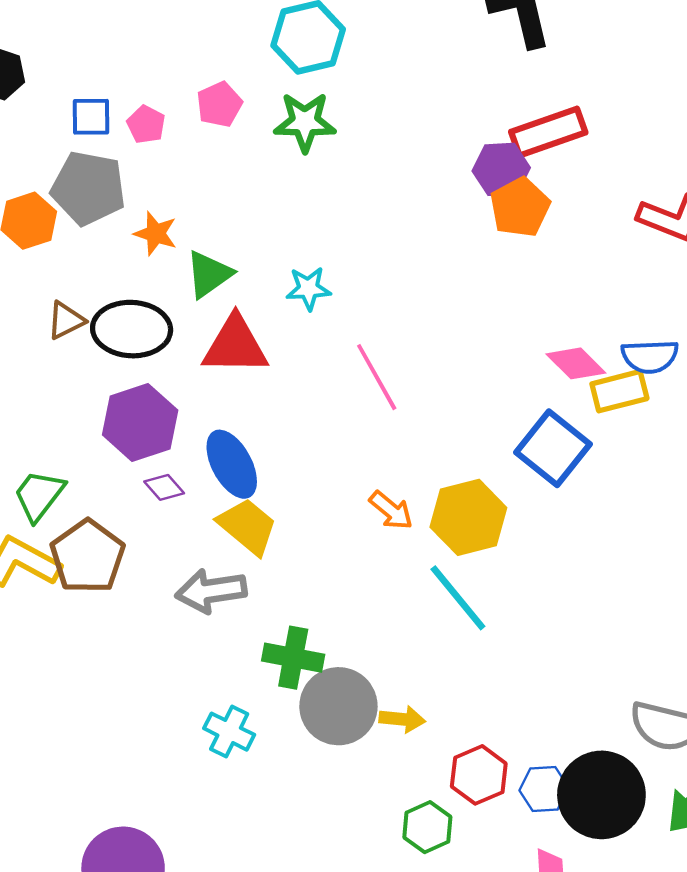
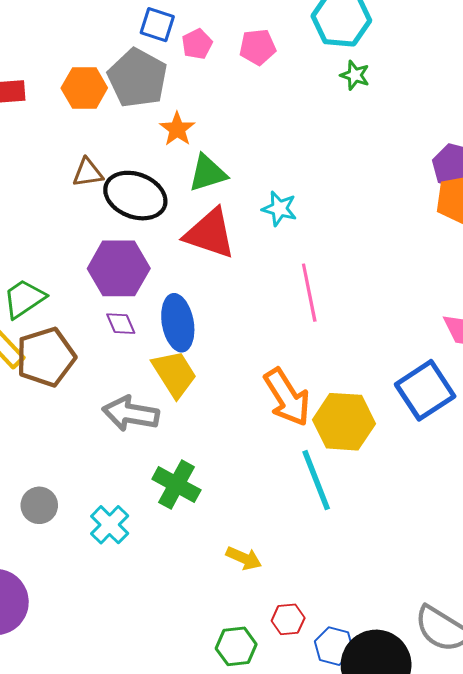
green star: (305, 122) -> (355, 75), moved, size x0.6
orange arrow: (391, 510) -> (287, 397), size x1.6
gray circle: (338, 706) -> (39, 505), moved, size x0.6
red hexagon: (479, 775) -> (288, 619), size x0.7

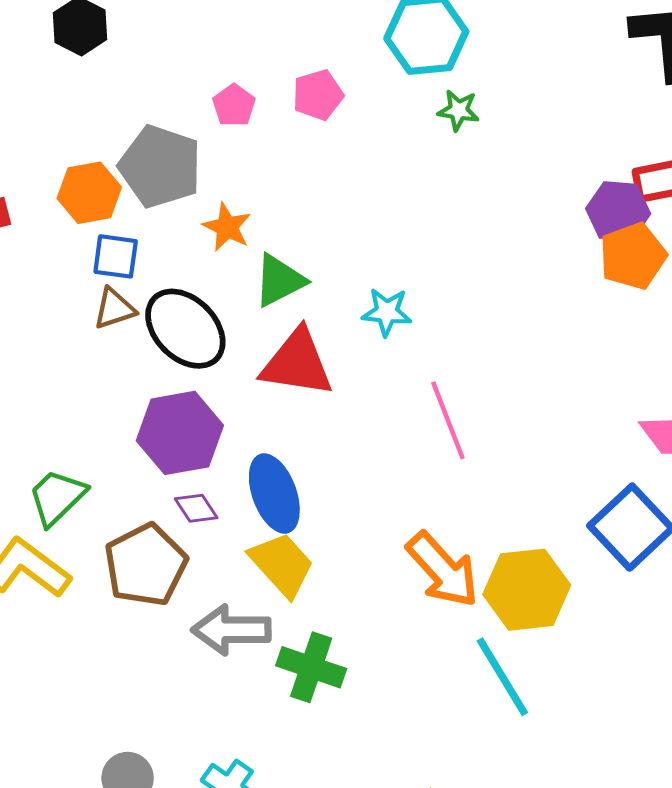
blue square: (157, 25) -> (116, 256), moved
black ellipse: (135, 196) -> (185, 329), turned 34
brown pentagon: (46, 357) -> (146, 565), moved
green cross: (176, 485) -> (311, 667), moved

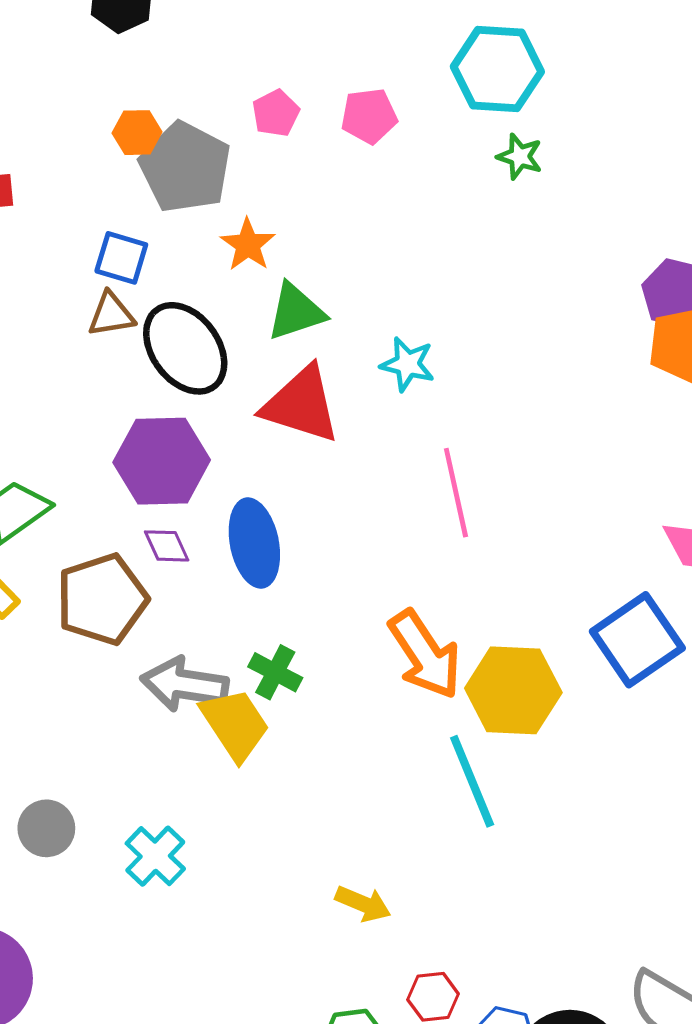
orange hexagon: (89, 193) -> (137, 133), moved, size x0.7
yellow trapezoid: (282, 564) -> (235, 724), moved
green cross: (311, 667) -> (275, 672), moved, size x0.7

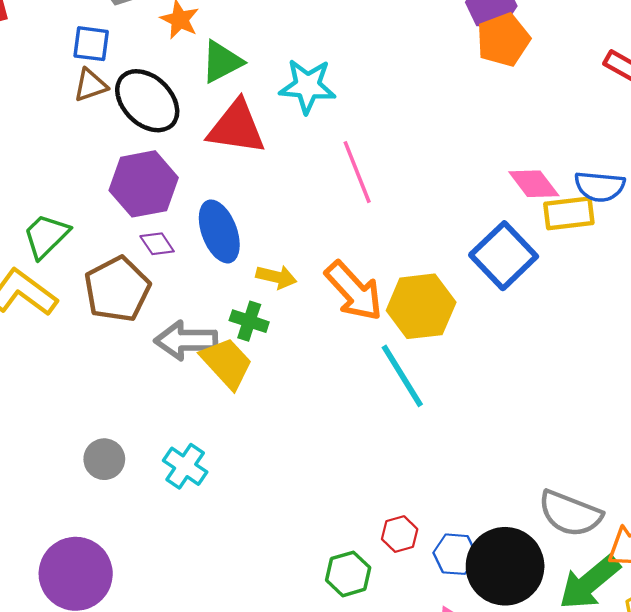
cyan star: (407, 364) -> (308, 86), size x1.4
yellow arrow: (363, 904) -> (276, 277), moved

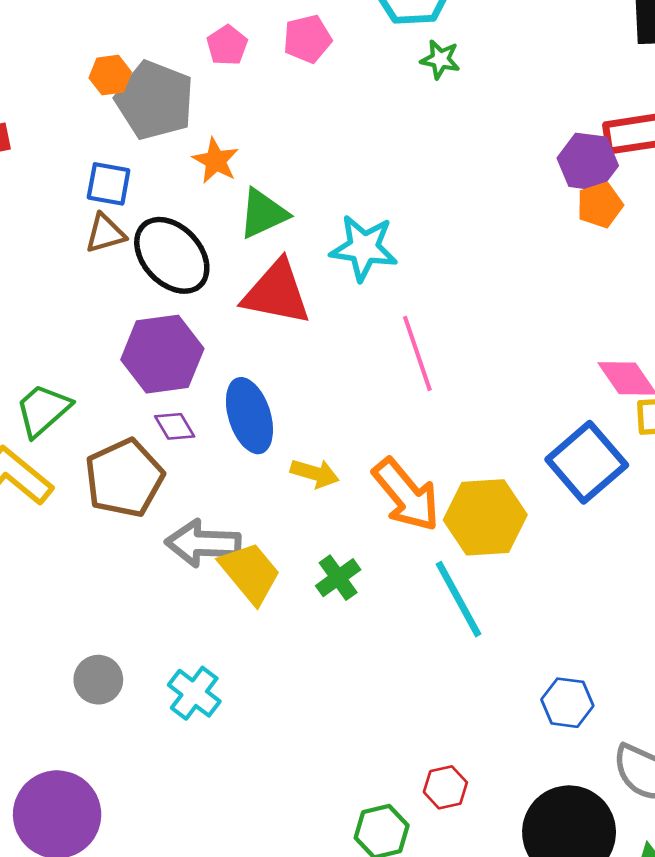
orange pentagon: (503, 40) -> (600, 205), size x0.7
green cross: (249, 321) -> (338, 578), moved, turned 33
blue hexagon: (455, 554) -> (567, 703), moved

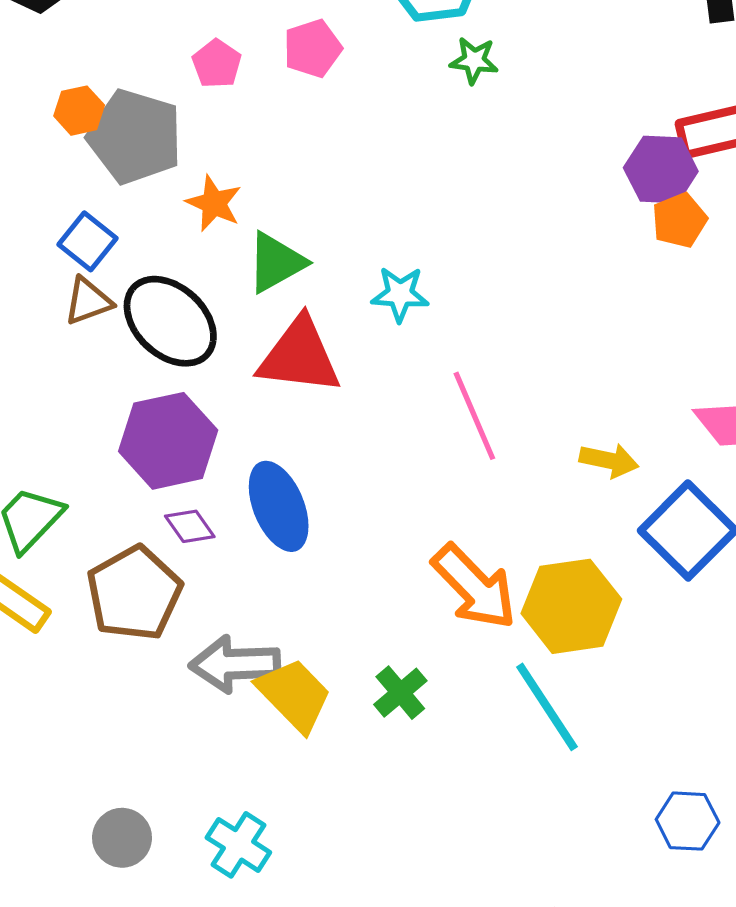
blue square: (109, 184) -> (87, 241), turned 33
cyan star: (364, 248) -> (400, 294), size x0.7
yellow arrow: (315, 473) -> (609, 460), moved

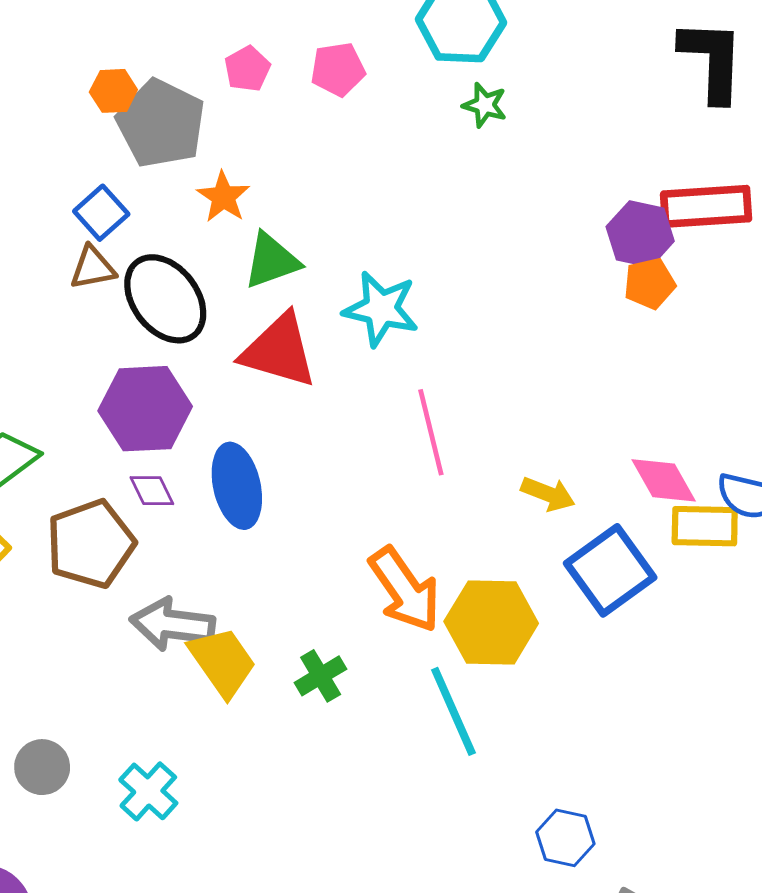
cyan star: (400, 294) -> (381, 309), size x1.4

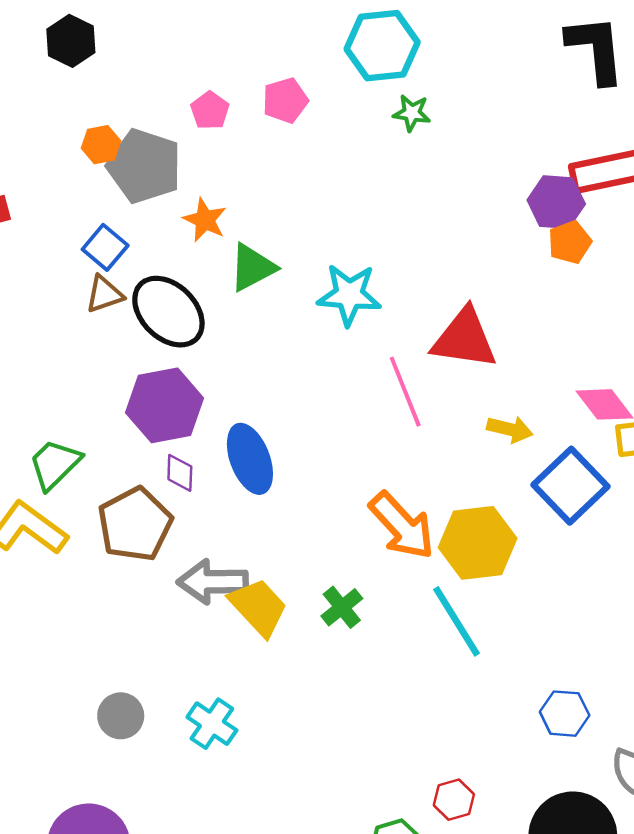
red triangle: (279, 351) -> (464, 339), moved
purple diamond: (152, 491) -> (180, 473), turned 36

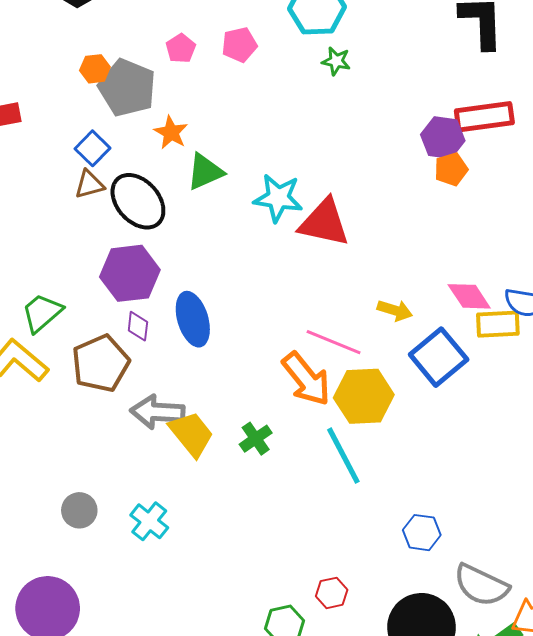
red triangle: (464, 339) -> (324, 223), moved
pink line: (405, 392) -> (334, 342), moved, turned -50

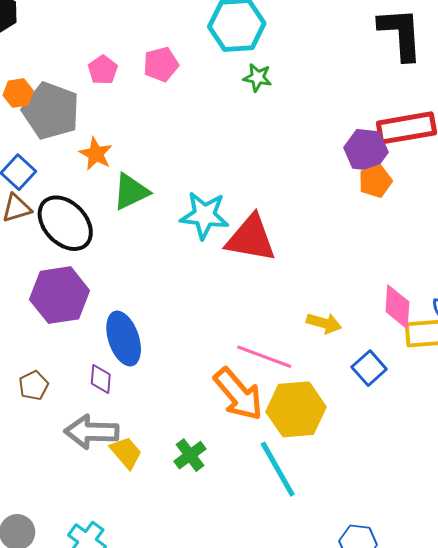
pink diamond: (469, 296) -> (397, 307), turned 39
purple diamond: (138, 326) -> (101, 379), moved
blue square: (439, 357) -> (369, 368), size x0.6
brown pentagon: (101, 363) -> (34, 385), size x0.5
yellow trapezoid: (191, 434) -> (126, 453), size x0.7

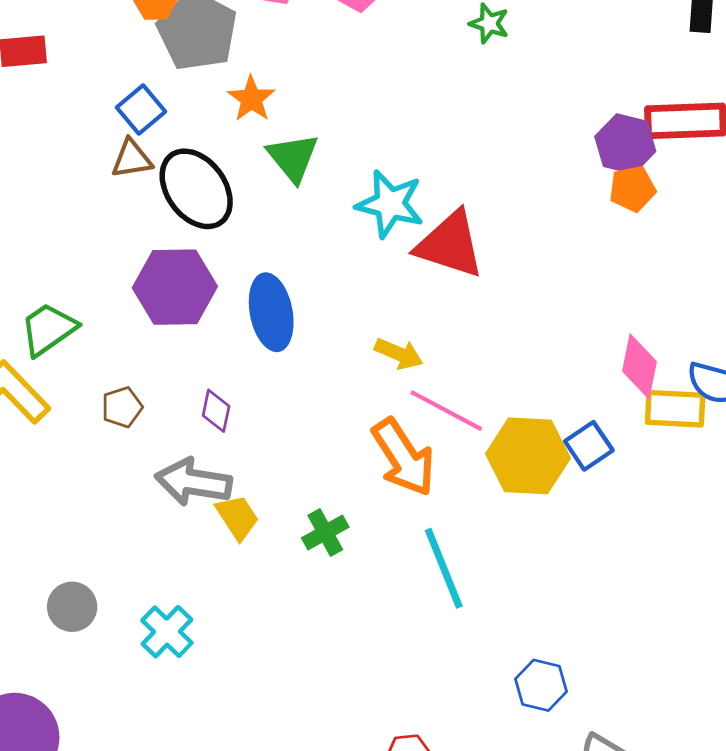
green triangle: (131, 192) -> (293, 158), turned -51
yellow arrow: (324, 323) -> (399, 354), moved
blue ellipse: (124, 339) -> (271, 312), moved
yellow hexagon: (296, 409) -> (528, 456), moved

